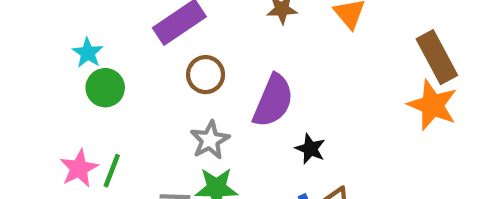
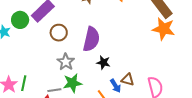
green circle: (105, 88) -> (20, 20), moved
black star: (310, 149) -> (103, 62), moved

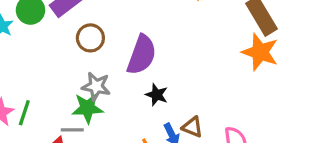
gray star: (66, 62) -> (96, 86), turned -30
green star: (72, 83) -> (87, 108), moved

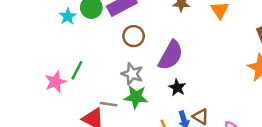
green star: (87, 108) -> (136, 97), moved
green line: (24, 113) -> (77, 70), moved

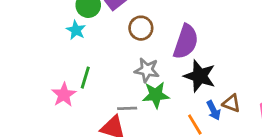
cyan star: (68, 16) -> (76, 30), moved
black star: (177, 88) -> (200, 76), size x1.6

